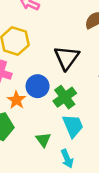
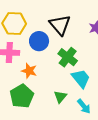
blue circle: (38, 86) -> (39, 41), moved
green triangle: (43, 140) -> (60, 97), turned 32

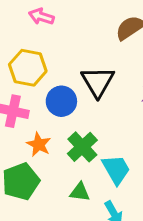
green cross: (68, 57) -> (82, 147), moved
green triangle: (60, 97) -> (80, 192), turned 48

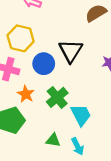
green triangle: (80, 192) -> (53, 140), moved

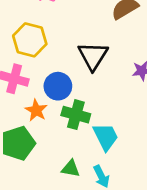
blue circle: (44, 64) -> (58, 86), moved
green cross: (57, 97) -> (76, 115), turned -35

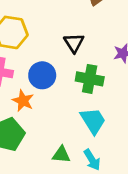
black triangle: (93, 56) -> (74, 43), size x0.7
green cross: (76, 115) -> (90, 79), moved

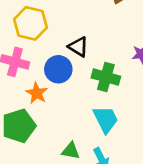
black triangle: (74, 43) -> (78, 47), moved, turned -30

